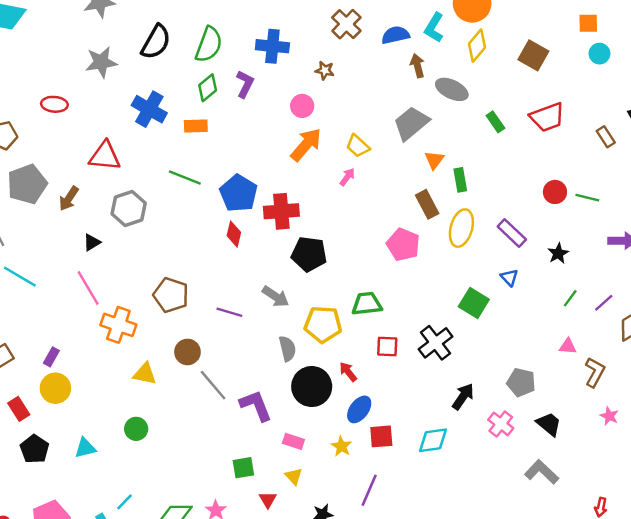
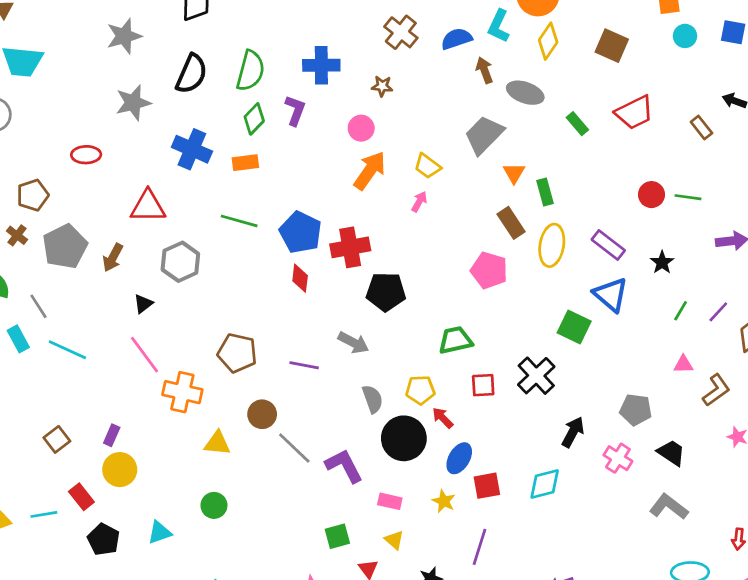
blue triangle: (509, 277) -> (611, 295), size x1.8
yellow pentagon: (323, 324) -> (420, 390), moved, size x0.7
brown L-shape: (595, 372) -> (716, 390), turned 32

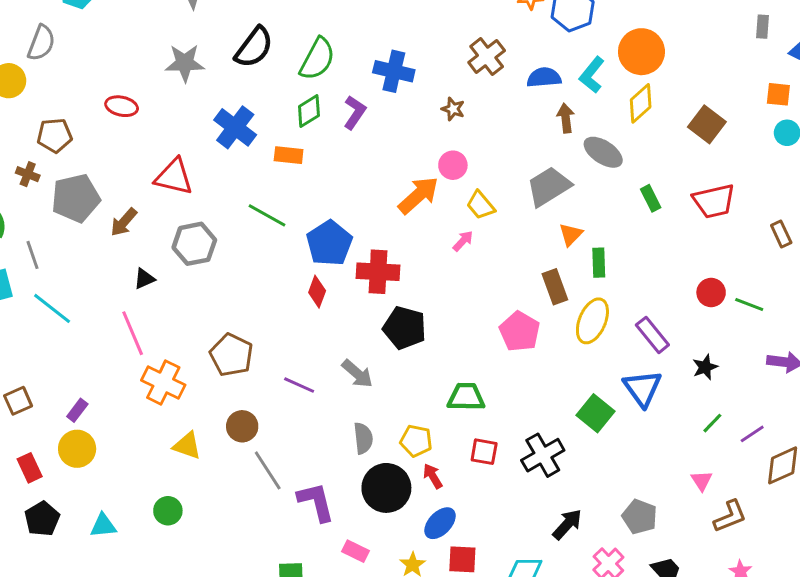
pink circle: (361, 128) -> (453, 165), moved
brown cross: (17, 235) -> (28, 174), turned -30
pink triangle: (683, 364) -> (702, 481), turned 45

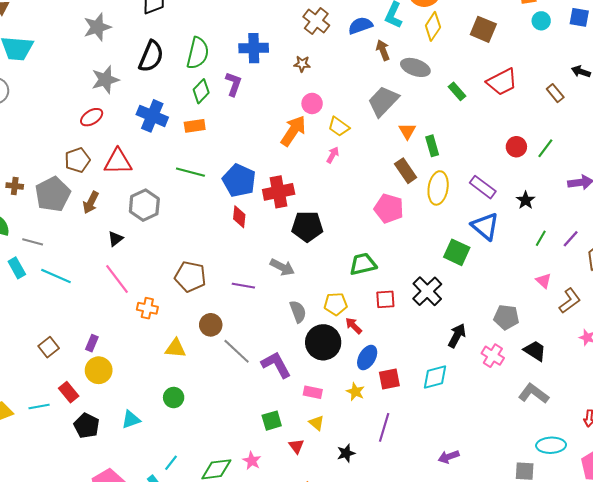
red ellipse: (122, 106) -> (92, 117), moved, turned -30
brown pentagon: (55, 135) -> (77, 160), moved
gray line: (33, 255) -> (33, 242), turned -42
green line: (749, 305) -> (545, 148), turned -60
orange cross: (163, 383) -> (147, 308), size x0.7

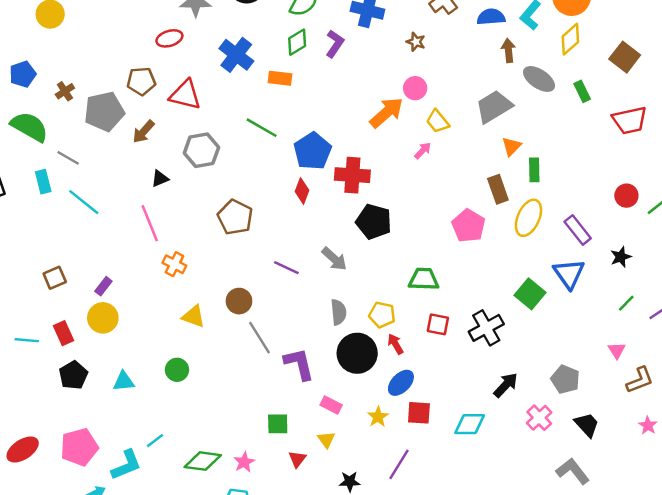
green rectangle: (457, 91) -> (582, 91), moved
brown cross: (15, 186) -> (65, 91), turned 35
brown pentagon: (190, 277) -> (235, 217), moved

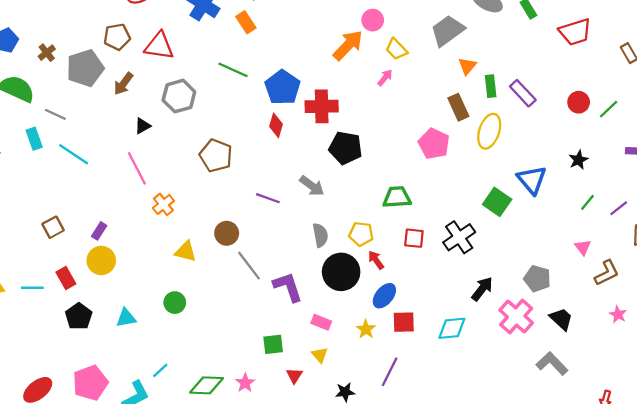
orange rectangle: (280, 78) -> (246, 22), turned 55
purple rectangle: (578, 230) -> (523, 93), moved
orange cross: (174, 264) -> (163, 204), turned 30
pink cross: (539, 418) -> (516, 316), size x1.4

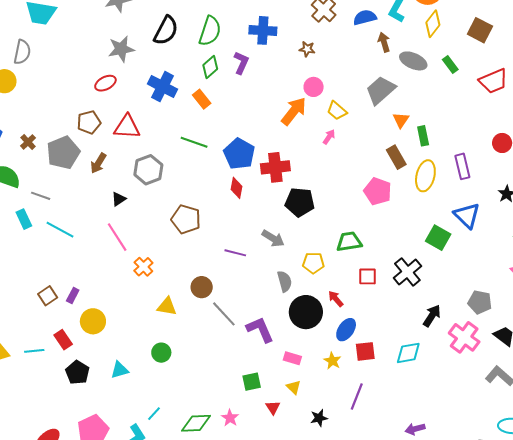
purple rectangle: (523, 93) -> (462, 166), moved, turned 35
purple rectangle: (99, 231) -> (73, 295), moved
yellow pentagon: (361, 234) -> (313, 263), moved

